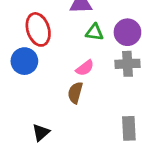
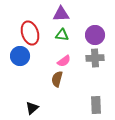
green triangle: (94, 32) -> (62, 35), moved

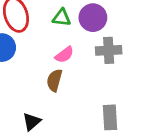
purple circle: (95, 35) -> (93, 18), moved
black triangle: (32, 108) -> (32, 122), moved

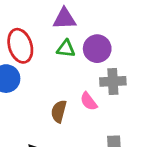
pink semicircle: (64, 55) -> (89, 101), moved, turned 90

